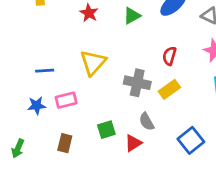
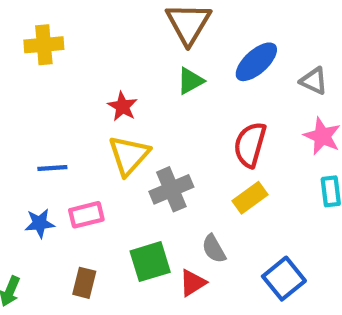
red star: (89, 13) -> (122, 106), moved
red semicircle: (169, 56) -> (250, 145), size x1.5
gray cross: (137, 83) -> (171, 189), moved, turned -35
green square: (106, 130) -> (150, 262), size x1.4

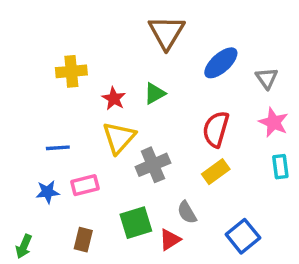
yellow cross: (44, 45) -> (71, 71), moved
green triangle: (190, 81) -> (155, 93), moved
gray triangle: (314, 81) -> (267, 78), turned 30

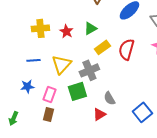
yellow cross: (71, 71) -> (40, 28), moved
yellow triangle: (119, 138) -> (61, 64), moved
yellow rectangle: (216, 172) -> (102, 47), moved
pink rectangle: (85, 185) -> (49, 94), moved, turned -56
green square: (136, 223) -> (77, 91), moved

